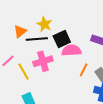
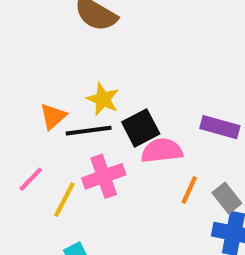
yellow line: (24, 71) -> (64, 200), turned 60

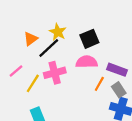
purple rectangle: (220, 127) -> (117, 70), moved
black square: (141, 128) -> (89, 39), moved
black line: (89, 131) -> (49, 48), turned -40

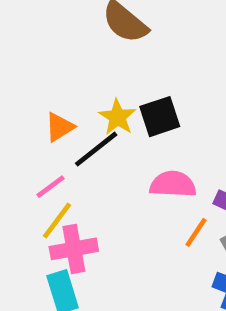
black square: (89, 39) -> (160, 117), moved
pink line: (16, 71) -> (50, 187), moved
pink cross: (55, 73) -> (74, 249), moved

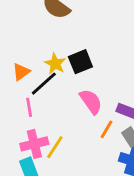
pink semicircle: (173, 184) -> (91, 102), turned 56
pink line: (50, 187) -> (29, 107), moved, turned -60
yellow line: (57, 221) -> (55, 147), moved

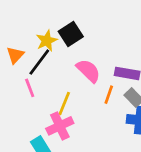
yellow star: (55, 64) -> (47, 41), turned 30
pink cross: (34, 144) -> (60, 126), moved
yellow line: (55, 147) -> (64, 103), moved

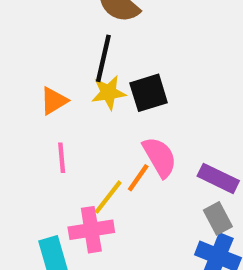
black line: (39, 62) -> (103, 58), moved, turned -40
orange line: (109, 95) -> (138, 178), moved

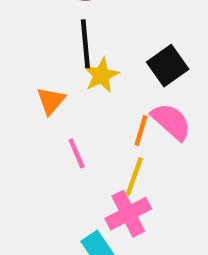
black square: (149, 93) -> (168, 66), moved
orange line: (138, 178) -> (141, 131), moved

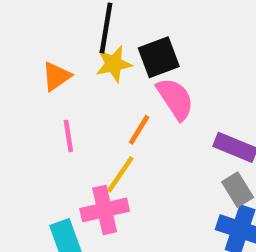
black square: (168, 66) -> (159, 57), moved
pink semicircle: (171, 122) -> (175, 99), moved

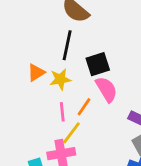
yellow star: (114, 64) -> (60, 79), moved
pink line: (68, 136) -> (62, 112), moved

